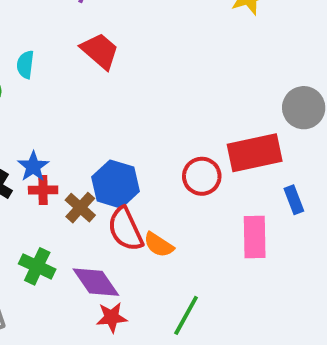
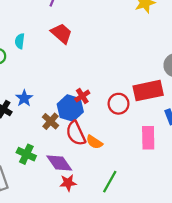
red cross: (43, 190) -> (82, 96), moved, turned -32

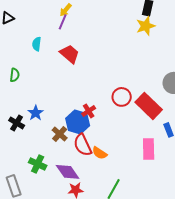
cyan semicircle: (20, 41) -> (37, 44), moved
red rectangle: (148, 91) -> (149, 106), turned 56
red circle: (119, 104) -> (122, 97), moved

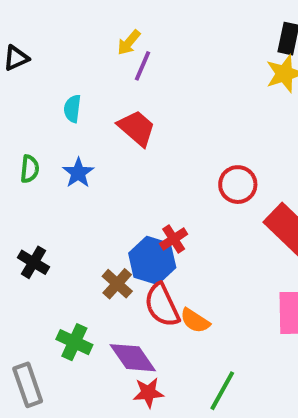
purple line: (63, 22) -> (142, 66), moved
red circle: (122, 97) -> (238, 185), moved
blue star: (36, 113) -> (78, 173), moved

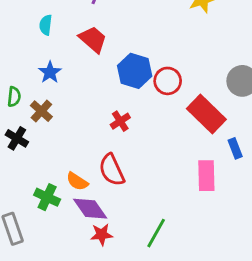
green semicircle: (30, 169) -> (14, 97), moved
blue hexagon: (152, 260) -> (135, 71), moved
brown cross: (117, 284) -> (41, 111), moved
orange semicircle: (195, 321) -> (77, 181), moved

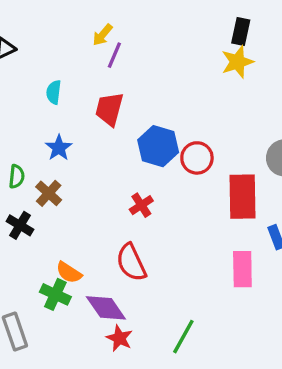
red trapezoid: (93, 39) -> (109, 109), turned -116
red rectangle: (206, 114) -> (242, 197), turned 45
orange semicircle: (77, 181) -> (69, 273), moved
red star: (102, 234) -> (119, 338), turned 30

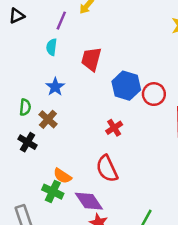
purple line: (114, 55) -> (61, 21), moved

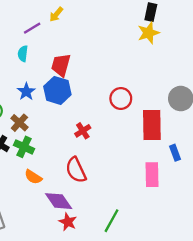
purple line: (61, 21) -> (32, 28), turned 36
blue hexagon: (126, 86) -> (57, 90), moved
green cross: (53, 192) -> (24, 147), moved

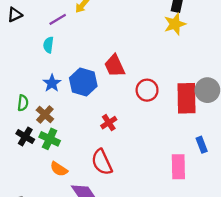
red trapezoid: (61, 65) -> (115, 66), moved, turned -40
red rectangle: (152, 125) -> (186, 98), moved

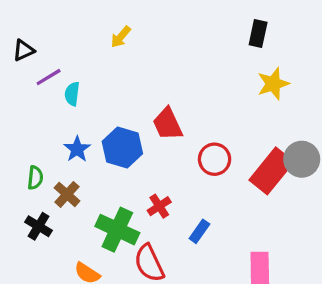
purple line: (58, 19) -> (49, 77), moved
yellow star: (175, 24) -> (273, 84), moved
red rectangle: (186, 98) -> (272, 171), turned 40
green cross: (50, 139) -> (117, 230), moved, size x1.4
blue rectangle: (202, 145) -> (199, 231), moved, turned 56

